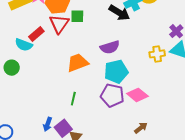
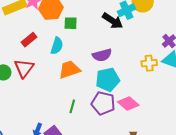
red triangle: (59, 24) -> (24, 68), moved
cyan semicircle: (24, 45) -> (57, 46), moved, turned -96
green line: (73, 99) -> (72, 106), moved

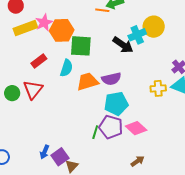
green square: (71, 23) -> (81, 46), size x1.6
orange trapezoid: (69, 70) -> (88, 82), moved
green line: (72, 106) -> (95, 132), moved

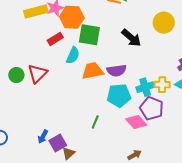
cyan cross: (137, 35) -> (145, 87), moved
red rectangle: (39, 61) -> (55, 39), moved
purple pentagon: (111, 127) -> (152, 108), moved

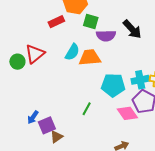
green square: (89, 35) -> (91, 21), size x0.7
cyan semicircle: (73, 55) -> (72, 52), moved
purple semicircle: (117, 70) -> (106, 36), moved
green circle: (16, 75) -> (17, 62), moved

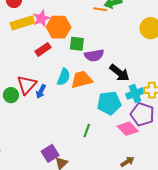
black arrow: (132, 29) -> (120, 73), moved
blue arrow: (33, 117) -> (41, 91), moved

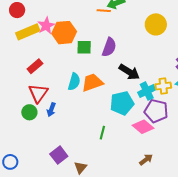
red rectangle: (43, 49) -> (35, 66), moved
purple semicircle: (94, 55) -> (109, 47), moved, turned -54
blue arrow: (41, 91) -> (51, 110), moved
green circle: (11, 95) -> (29, 112), moved
purple square: (50, 153) -> (59, 155), moved

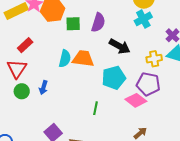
orange trapezoid: (92, 83) -> (83, 59), turned 30
cyan cross: (147, 91) -> (143, 19), moved
red triangle: (38, 93) -> (17, 69), moved

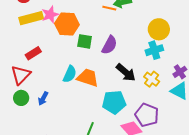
yellow cross: (154, 59) -> (152, 79), moved, turned 35

